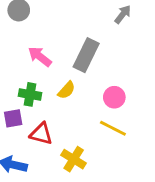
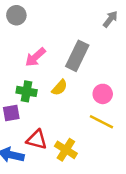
pink arrow: (40, 56) -> (35, 57), turned -80
red triangle: (41, 134) -> (37, 140), moved

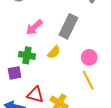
yellow line: (101, 122) -> (88, 80), turned 36

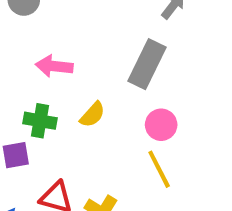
gray rectangle: (68, 26) -> (147, 64), moved
pink arrow: (34, 27) -> (54, 66), turned 48

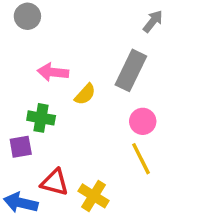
yellow semicircle: (92, 115) -> (85, 94), moved

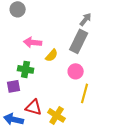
gray arrow: (153, 21) -> (86, 19), moved
pink circle: (143, 121) -> (76, 71), moved
yellow line: (141, 159) -> (85, 93), turned 42

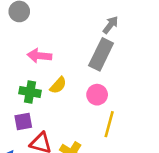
yellow semicircle: (52, 55) -> (58, 85), moved
purple square: (14, 86) -> (23, 122), moved

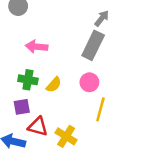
yellow semicircle: (58, 85) -> (54, 85), moved

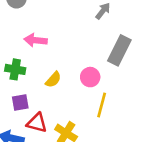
gray rectangle: (93, 45) -> (119, 50), moved
green cross: (28, 80) -> (15, 69), moved

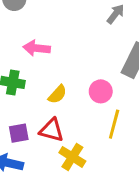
purple square: (20, 102) -> (19, 133), moved
red triangle: (37, 123) -> (52, 130), moved

